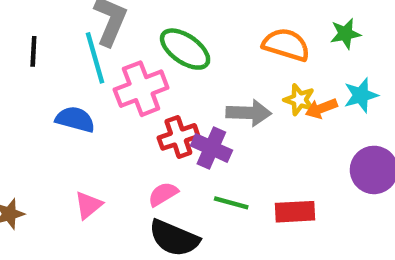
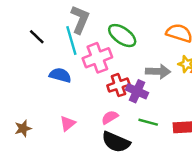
black line: (33, 51) -> (37, 37), turned -49

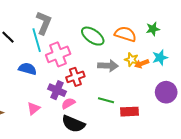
green ellipse: (122, 36) -> (93, 36), moved
purple cross: (137, 91) -> (57, 90), moved
green line: (148, 122) -> (106, 100), moved

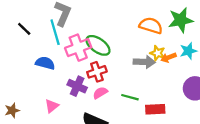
green star: (153, 29) -> (181, 20), size x1.6
green ellipse: (93, 36) -> (98, 45), moved
gray arrow: (108, 66) -> (144, 62), moved
pink semicircle: (68, 103) -> (100, 93), moved

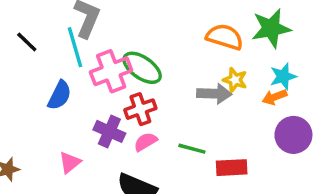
orange arrow: (169, 58) -> (275, 97), moved
blue semicircle: (45, 63) -> (59, 95), turned 102

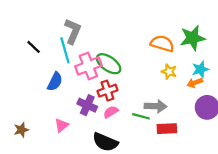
gray arrow: (214, 94) -> (156, 106), moved

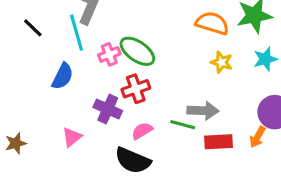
pink cross: (88, 66) -> (109, 54), size x0.6
orange arrow: (195, 83) -> (257, 137), moved, turned -40
pink semicircle: (111, 112) -> (142, 131), moved

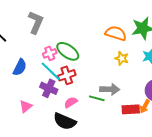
cyan line: (77, 33) -> (51, 71), moved, turned -30
red rectangle: (218, 142) -> (131, 109), moved

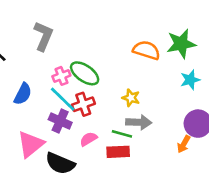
yellow star: (122, 58) -> (131, 98), moved
pink triangle: (26, 106) -> (31, 144), size x1.6
red rectangle: (131, 109) -> (118, 152), moved
black semicircle: (65, 121) -> (60, 163), moved

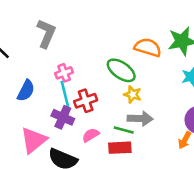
green ellipse: (85, 73) -> (121, 70), moved
cyan line: (63, 99) -> (65, 96), turned 32

